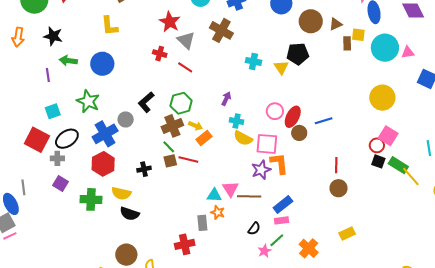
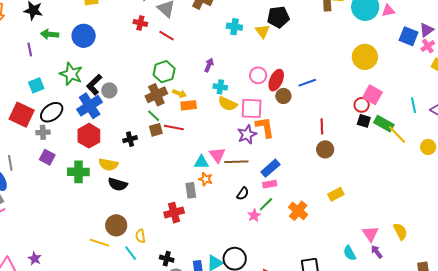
black L-shape: (146, 102) -> (94, 85), moved
orange rectangle: (204, 138) -> (189, 105), turned 35

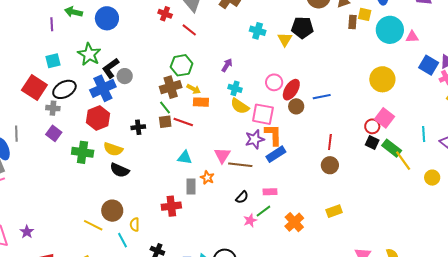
cyan triangle: (201, 162) -> (185, 157), moved
blue rectangle: (270, 168) -> (276, 154), moved

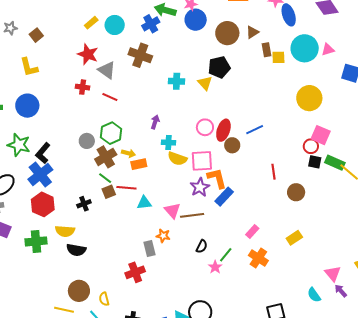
yellow square: (365, 14) -> (278, 57), moved
gray circle: (125, 76) -> (87, 141), moved
cyan triangle: (185, 157) -> (144, 203), moved
brown circle: (330, 165) -> (296, 192), moved
pink rectangle: (270, 192) -> (252, 232), moved, turned -32

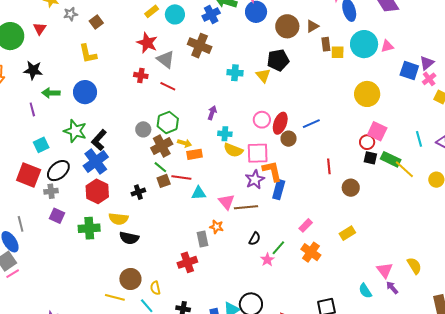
blue rectangle: (224, 197) -> (279, 190), turned -30

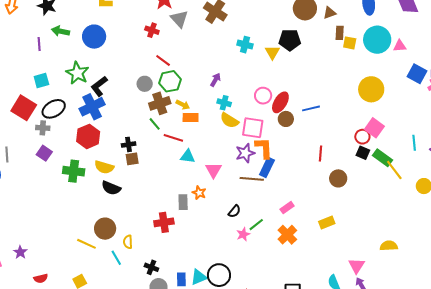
red line: (168, 86) -> (163, 60), moved
brown square: (164, 181) -> (132, 159), moved
brown line: (246, 207) -> (252, 179), moved
yellow semicircle: (414, 266) -> (389, 246), moved, turned -72

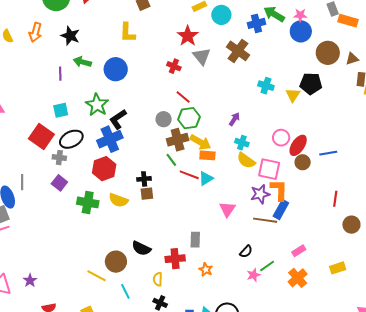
yellow arrow: (183, 105) -> (200, 142), size x1.5
cyan triangle: (188, 156) -> (206, 178), moved, turned -42
black semicircle: (111, 188) -> (141, 248), moved
orange star: (199, 193) -> (206, 270), moved
yellow semicircle: (128, 242) -> (158, 279), moved

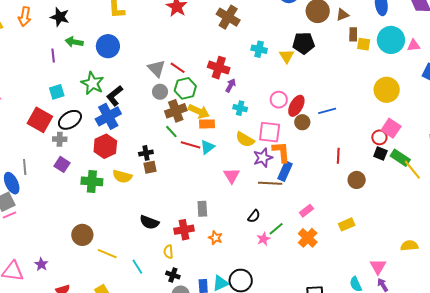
gray triangle: (202, 56) -> (157, 68), moved
red cross: (174, 66) -> (219, 68), moved, size x1.5
yellow semicircle: (246, 160) -> (245, 139), moved
brown circle: (116, 262) -> (82, 235), moved

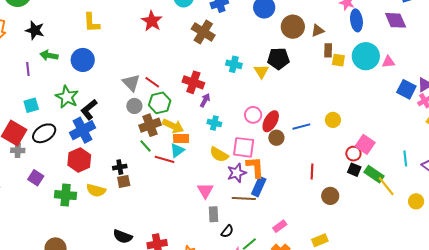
yellow circle: (387, 90) -> (333, 120), moved, size x0.6
gray cross: (60, 139) -> (18, 150), moved
cyan triangle: (207, 147) -> (177, 150), moved
gray rectangle: (202, 209) -> (214, 214), moved

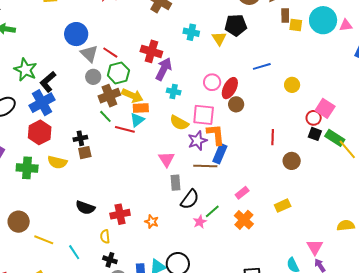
blue circle: (83, 60) -> (76, 34), moved
purple arrow: (205, 100) -> (164, 69), size x1.6
blue line: (301, 127) -> (262, 66), moved
black semicircle: (227, 231) -> (190, 199), size x1.5

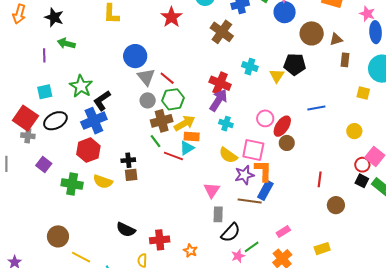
yellow square: (296, 25) -> (363, 93), moved
red cross: (151, 51) -> (220, 83), moved
yellow circle: (292, 85) -> (354, 131), moved
yellow arrow: (132, 96) -> (185, 123), turned -60

